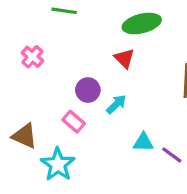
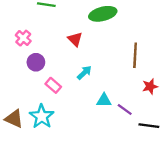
red triangle: (124, 58) -> (75, 39), moved
purple circle: (88, 90) -> (36, 62), moved
brown triangle: (25, 136) -> (14, 119), moved

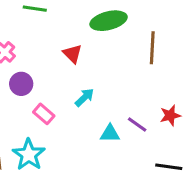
brown line: (135, 55) -> (152, 48), moved
purple line: (125, 110) -> (137, 125), moved

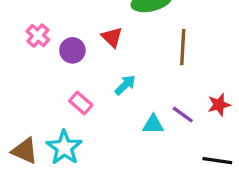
brown line: (152, 48) -> (183, 47), moved
purple circle: (21, 84) -> (72, 50), moved

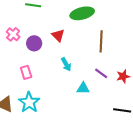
cyan arrow: (125, 85) -> (66, 64), turned 104
pink rectangle: (81, 103) -> (26, 72), moved, turned 32
purple line: (183, 115) -> (101, 73), moved

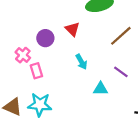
pink cross: (13, 34) -> (23, 55), moved
brown line: (101, 41) -> (121, 36), turned 45
cyan star: (29, 102) -> (40, 105), turned -30

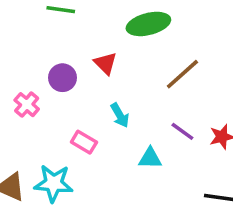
pink rectangle: (36, 71) -> (84, 142), moved, turned -42

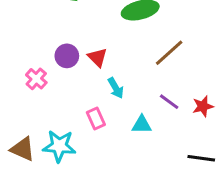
red triangle: (105, 63) -> (97, 57), moved
pink rectangle: (84, 142) -> (96, 119), moved, turned 35

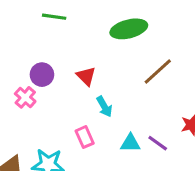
purple circle: (67, 56) -> (42, 75), moved
purple line: (169, 102) -> (158, 143), moved

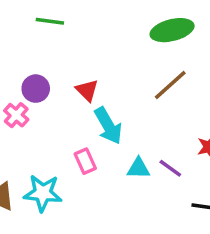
green ellipse: (129, 29) -> (172, 30), moved
cyan arrow: (104, 107) -> (108, 126), size x1.5

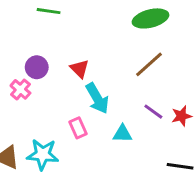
purple line: (170, 168) -> (153, 112), moved

